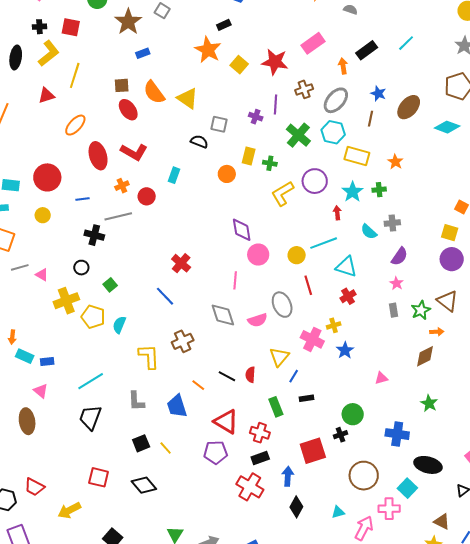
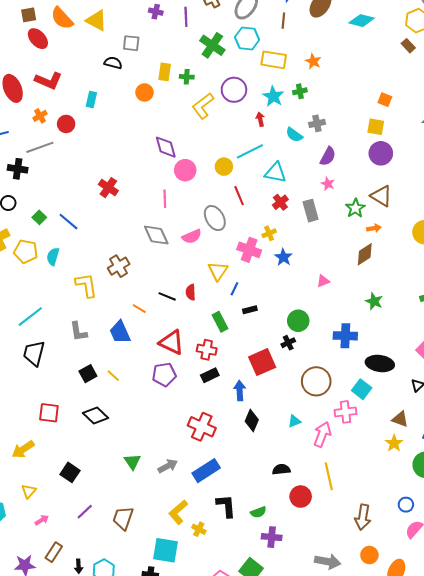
purple cross: (256, 117) -> (156, 12), moved
blue line: (165, 296) -> (68, 222), moved
gray rectangle: (393, 310) -> (311, 211), moved, size x1.5
red cross: (250, 487) -> (202, 427), moved

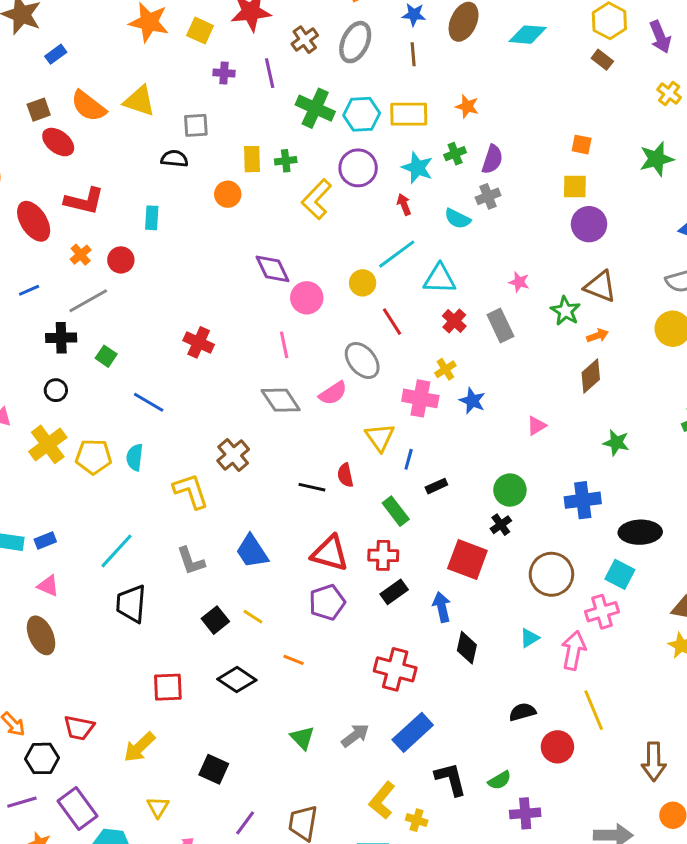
cyan hexagon: (247, 38) -> (362, 114), moved
purple semicircle: (328, 156) -> (492, 159), moved
green square: (39, 217) -> (106, 356), moved
orange line: (139, 309) -> (294, 660), moved
red square: (262, 362) -> (467, 559), turned -36

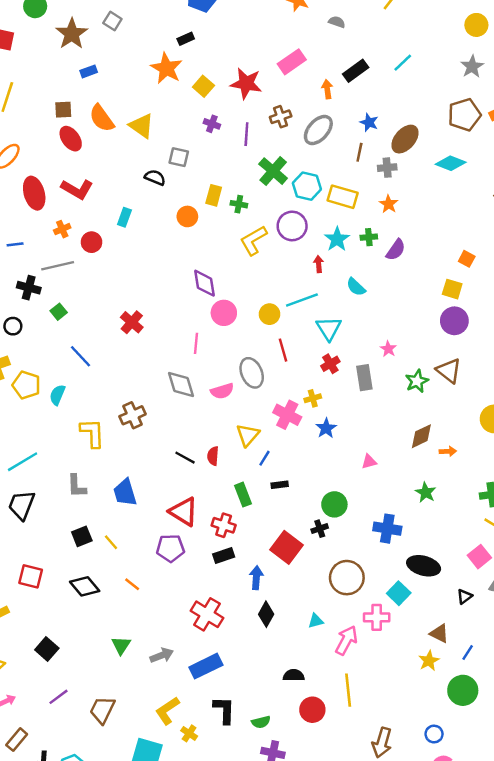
gray cross: (488, 196) -> (387, 168), moved
cyan triangle: (440, 279) -> (329, 328), turned 40
orange arrow: (598, 336) -> (448, 451), moved

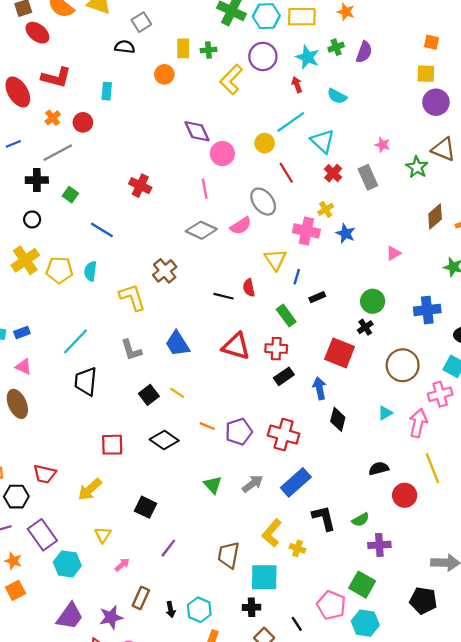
gray square: (179, 157) -> (141, 22), turned -30
gray diamond: (181, 384) -> (201, 230), turned -32
purple pentagon: (170, 548) -> (239, 432), moved
brown trapezoid: (102, 710) -> (229, 555), moved

